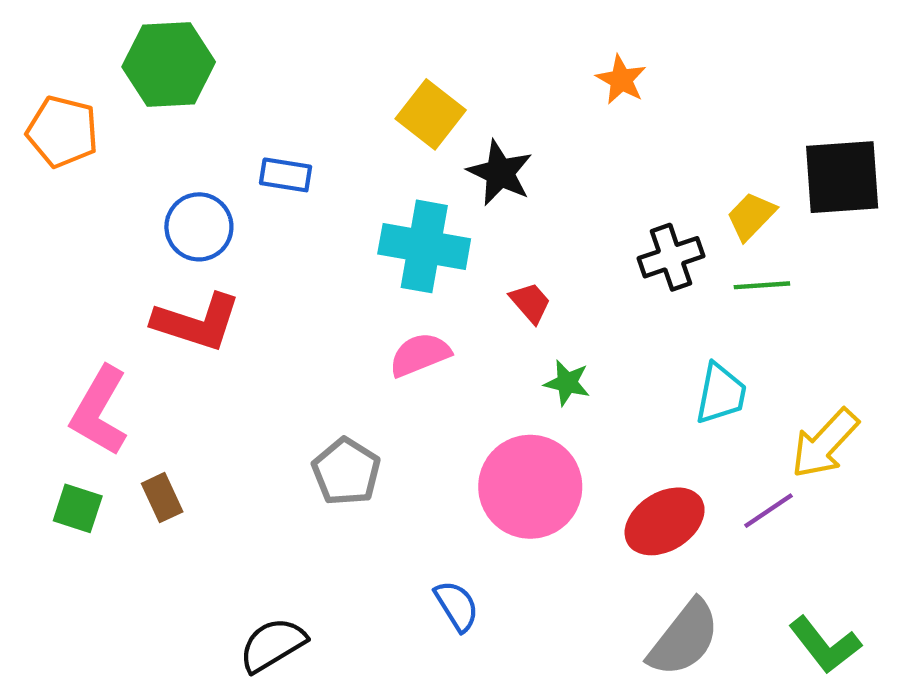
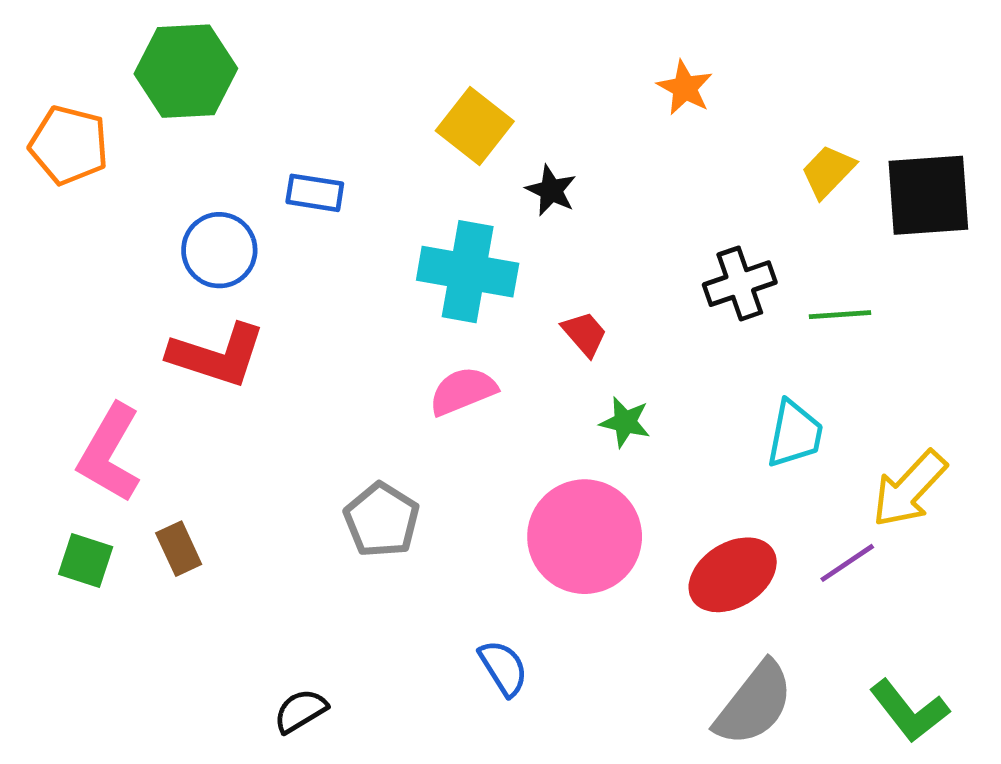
black star: (500, 173) -> (551, 190), size x0.7
yellow trapezoid: (751, 216) -> (828, 171), moved
black semicircle: (273, 645) -> (300, 711), size x0.7

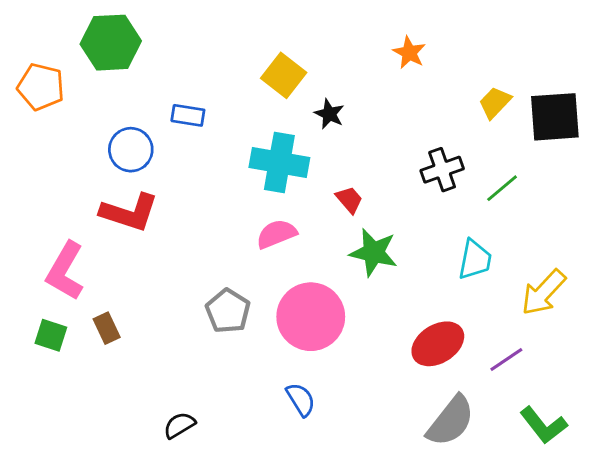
green line: (840, 315) -> (502, 188), turned -36
green star: (625, 422) -> (374, 252), size x1.6
pink circle: (585, 537) -> (311, 317), moved
purple line: (847, 563) -> (506, 360), moved

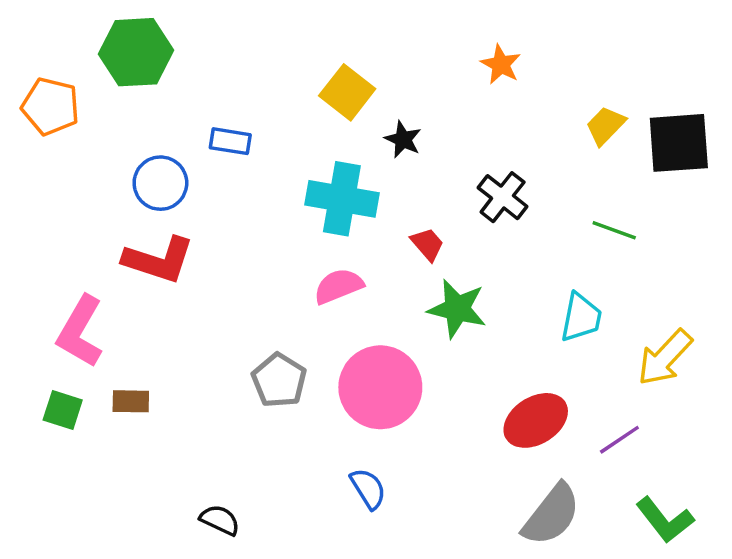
black cross: (442, 170) -> (503, 197), moved, turned -33
green line: (502, 188) -> (614, 230), turned 60
brown rectangle: (107, 328) -> (131, 401), turned -64
black semicircle: (179, 425) -> (220, 520), turned 56

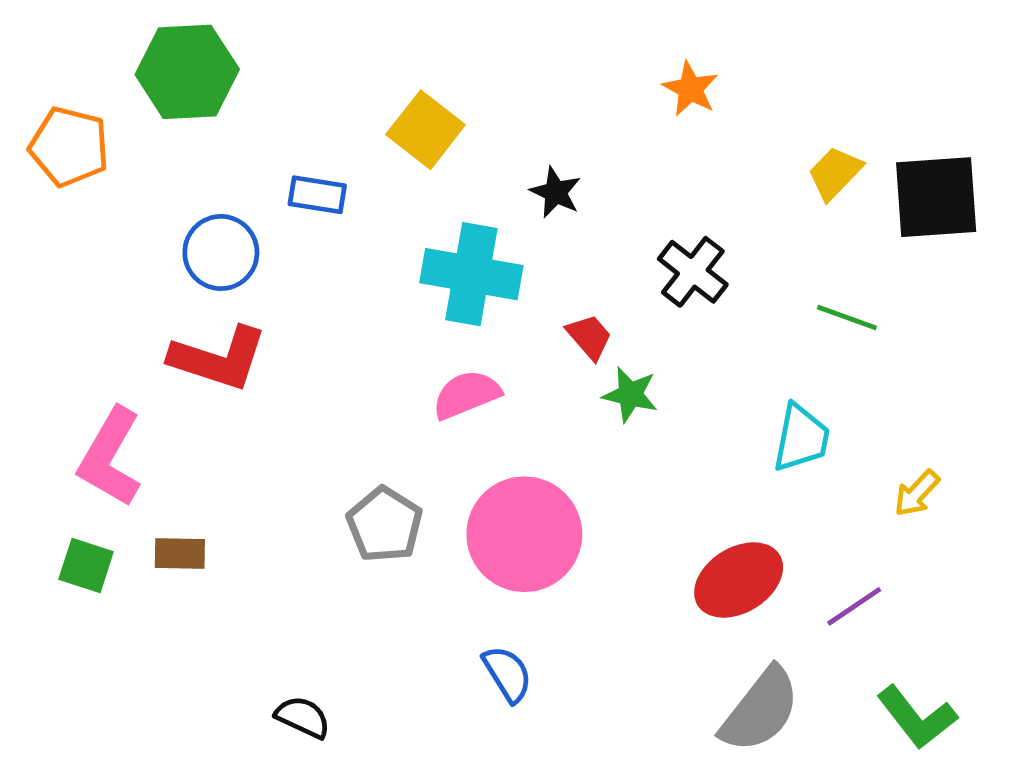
yellow square: (347, 92) -> (426, 130), moved
green star: (457, 309) -> (630, 395), moved, size x0.7
yellow arrow: (665, 358) -> (917, 493), size x0.6

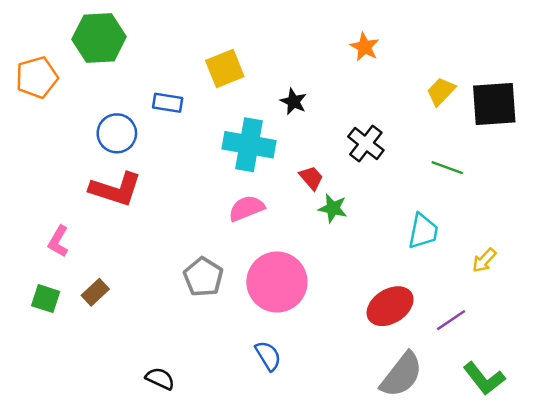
yellow square: (426, 130) -> (225, 69), turned 30
orange pentagon: (69, 147) -> (37, 77), turned -30
pink L-shape: (110, 457) -> (58, 241), size x0.6
brown rectangle: (180, 553) -> (95, 292), turned -44

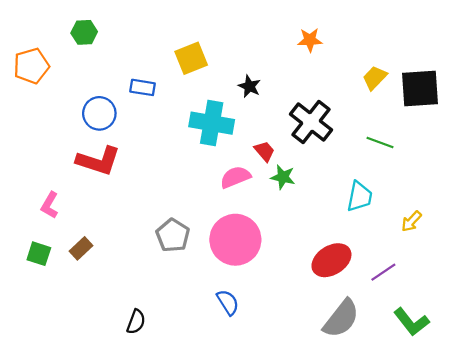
green hexagon: (99, 38) -> (84, 32), size x0.6
orange star: (365, 47) -> (310, 40), turned -30
black cross: (366, 143) -> (311, 122), size x1.4
pink semicircle: (246, 208) -> (235, 177), moved
black semicircle: (160, 379) -> (136, 322), turned 85

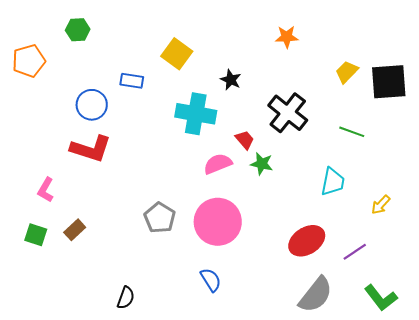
yellow square: (191, 58) -> (177, 54), turned -32

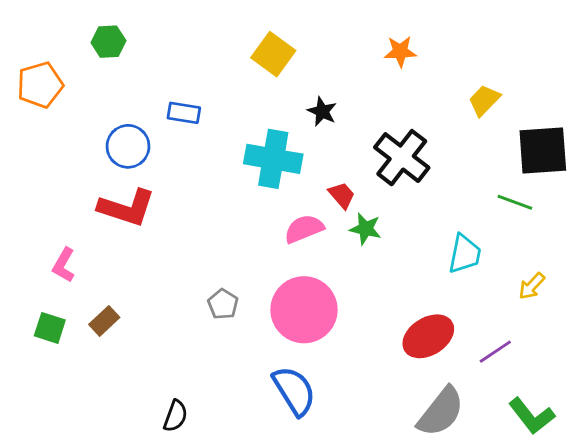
yellow square: (177, 54) -> (273, 54), moved
black square: (389, 82) -> (543, 151), moved
green line: (352, 132) -> (515, 202), moved
gray pentagon: (160, 218) -> (223, 304), size x0.7
blue semicircle: (211, 280) -> (294, 391), size x1.5

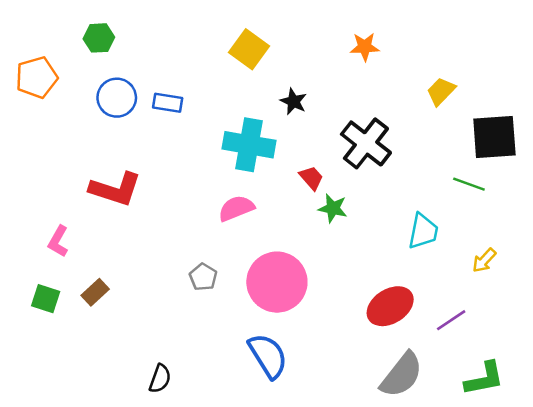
blue circle: (128, 146) -> (117, 98), moved
pink semicircle: (304, 229) -> (236, 208), moved
green L-shape: (532, 416) -> (484, 379), turned -63

